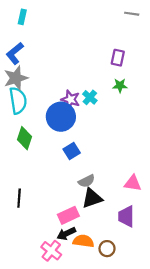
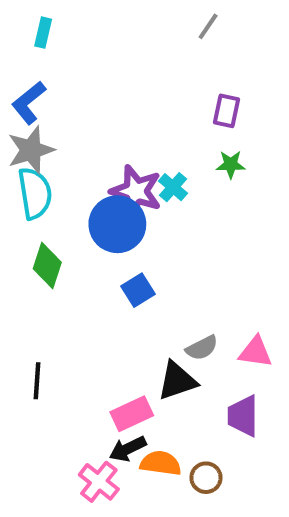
gray line: (132, 14) -> (208, 26), moved, turned -64
purple star: (71, 99) -> (136, 191), size x1.4
gray semicircle: (87, 181) -> (202, 348), moved

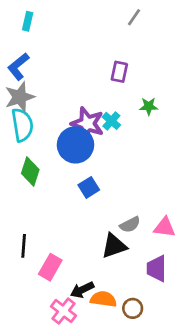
purple rectangle: (227, 111) -> (119, 72), moved
pink rectangle: (132, 414) -> (50, 267), moved, turned -35

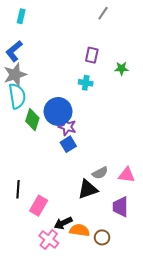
green star: (149, 106) -> (121, 68), moved
cyan cross: (111, 121) -> (86, 83), moved, turned -32
purple star: (87, 124) -> (67, 127), moved, size x0.7
green diamond: (30, 171) -> (32, 120), moved

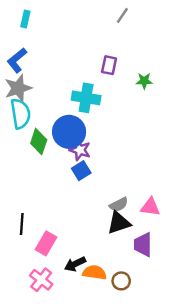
cyan cross: (86, 83) -> (86, 98), moved, size x1.6
black triangle: (88, 189) -> (119, 223), moved
pink cross: (49, 239) -> (41, 280), moved

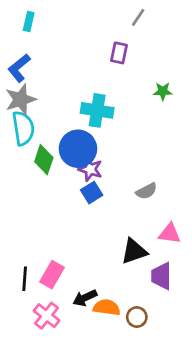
purple rectangle: (109, 65) -> (119, 53), moved
gray semicircle: (119, 205) -> (146, 191), moved
black line: (22, 224) -> (25, 279), moved

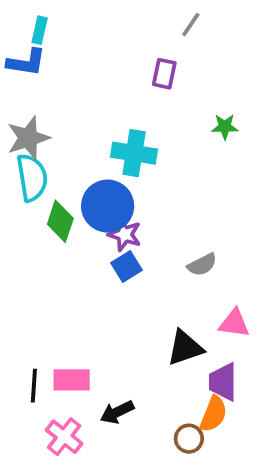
blue L-shape: (19, 68) -> (26, 62), moved, turned -132
pink rectangle: (52, 275) -> (72, 380), turned 60
orange semicircle: (107, 307) -> (213, 414), moved, turned 104

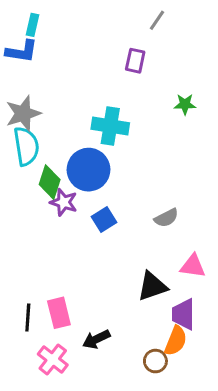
purple star: (125, 234) -> (64, 202), moved
pink rectangle: (72, 380) -> (59, 313), turned 76

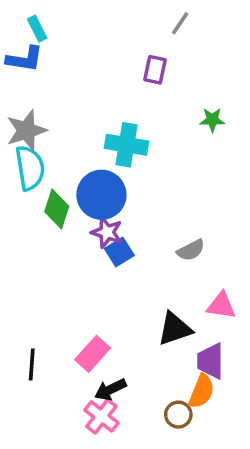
cyan rectangle: (32, 25) -> (37, 29), turned -40
purple star: (64, 202) -> (107, 232), moved
pink rectangle: (59, 313) -> (93, 354), moved, turned 56
pink cross: (53, 359) -> (101, 416), moved

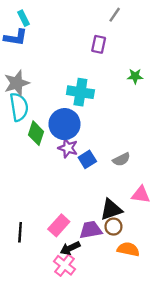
blue square: (119, 252) -> (87, 159), moved
purple trapezoid: (210, 361) -> (91, 230), moved, turned 80
orange semicircle: (202, 391) -> (128, 249), turned -100
brown circle: (178, 415) -> (113, 227), moved

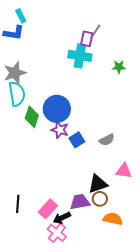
gray line: (115, 15) -> (96, 31), moved
cyan cross: (80, 92) -> (80, 56), moved
pink rectangle: (59, 225) -> (48, 209), moved

